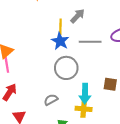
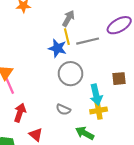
yellow line: (60, 27) -> (67, 37), moved
gray semicircle: (51, 100) -> (63, 110), turned -112

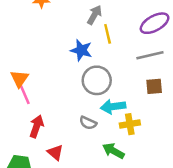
yellow line: (67, 37) -> (108, 34), moved
gray line: (88, 41) -> (150, 55), moved
cyan arrow: (96, 95) -> (113, 107), moved, turned 96

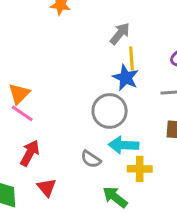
blue star: (81, 50) -> (126, 78), moved
pink line: (25, 95) -> (22, 113), turned -42

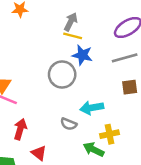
yellow line: (132, 59) -> (73, 36), moved, turned -60
gray circle: (110, 111) -> (62, 74), moved
yellow cross: (140, 169) -> (109, 134), moved

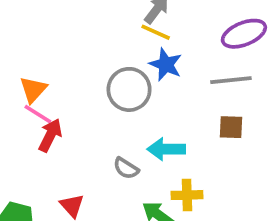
red arrow: (20, 129) -> (50, 135), moved

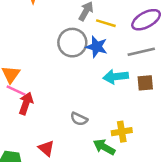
yellow line: (156, 32) -> (106, 23), moved
gray circle: (129, 89) -> (72, 43), moved
cyan arrow: (166, 149) -> (116, 77), moved

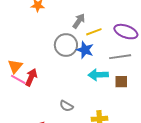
purple ellipse: (146, 20) -> (126, 32), turned 45
yellow line: (106, 23) -> (94, 32), turned -42
red arrow: (26, 103) -> (31, 77), moved

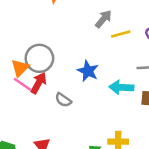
gray circle: (66, 45) -> (39, 58), moved
blue star: (85, 50) -> (88, 71), moved
gray semicircle: (66, 106) -> (63, 100), moved

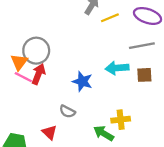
blue star: (88, 71) -> (82, 81), moved
gray semicircle: (63, 100) -> (67, 112), moved

